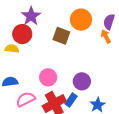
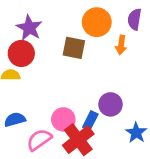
orange arrow: (106, 36) -> (121, 45), moved, turned -136
pink circle: (48, 77) -> (63, 119), moved
blue rectangle: (71, 100) -> (90, 121), moved

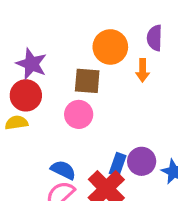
purple circle: (111, 104) -> (142, 161), moved
pink circle: (63, 119) -> (79, 114), moved
blue semicircle: (15, 120) -> (63, 170), moved, turned 50

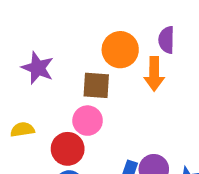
orange arrow: (143, 70) -> (154, 74), size x1.4
red circle: (26, 95) -> (68, 149), moved

